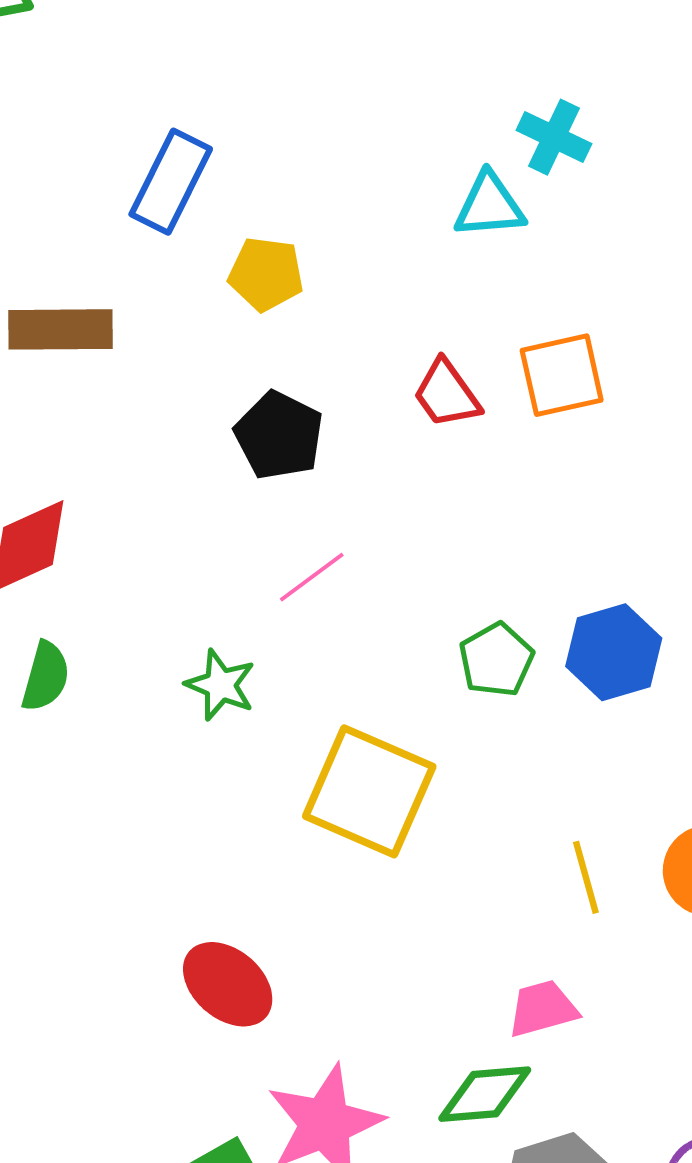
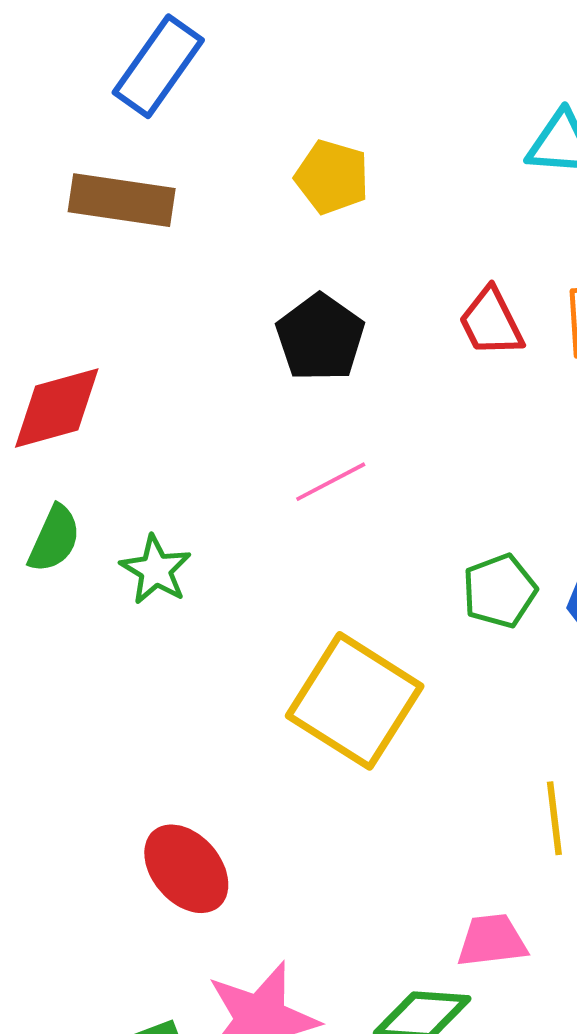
blue rectangle: (171, 182) -> (158, 66), moved
green star: (220, 685) -> (156, 570), moved

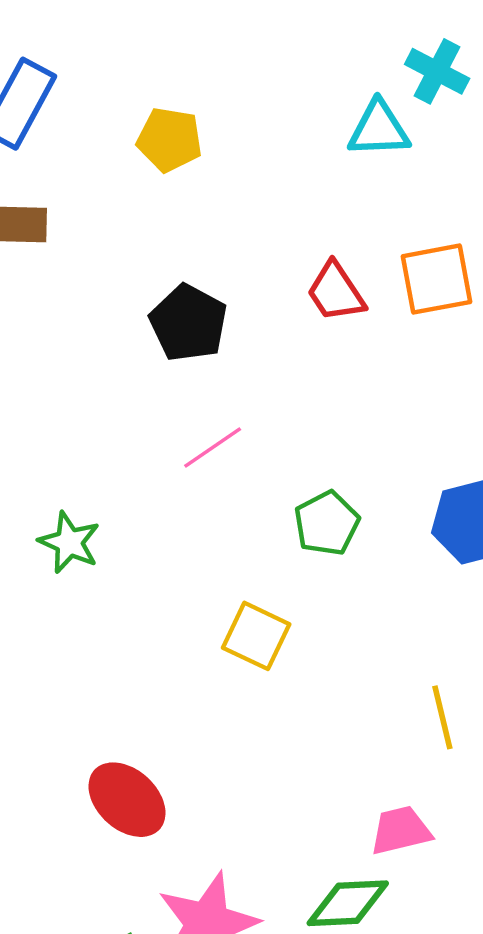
yellow pentagon: (332, 177) -> (169, 140), moved
green pentagon: (500, 591) -> (327, 523), moved
yellow square: (355, 701) -> (256, 636), size x0.6

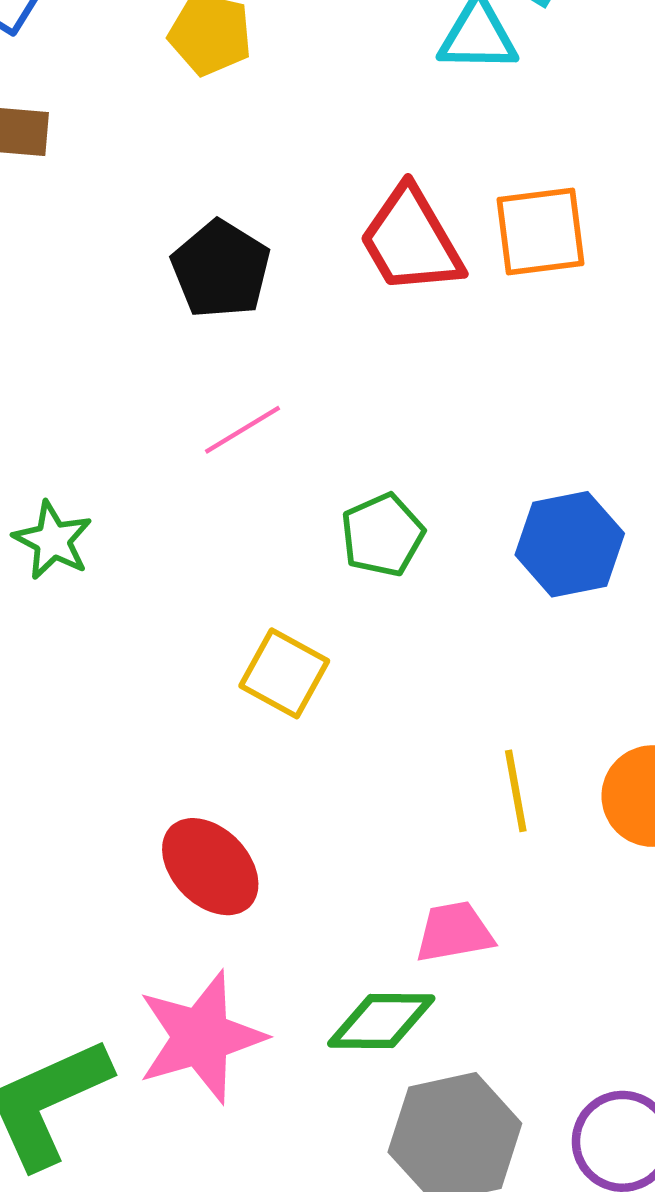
red trapezoid: (336, 292) -> (411, 240), size x1.4
red ellipse: (127, 800) -> (210, 867), moved

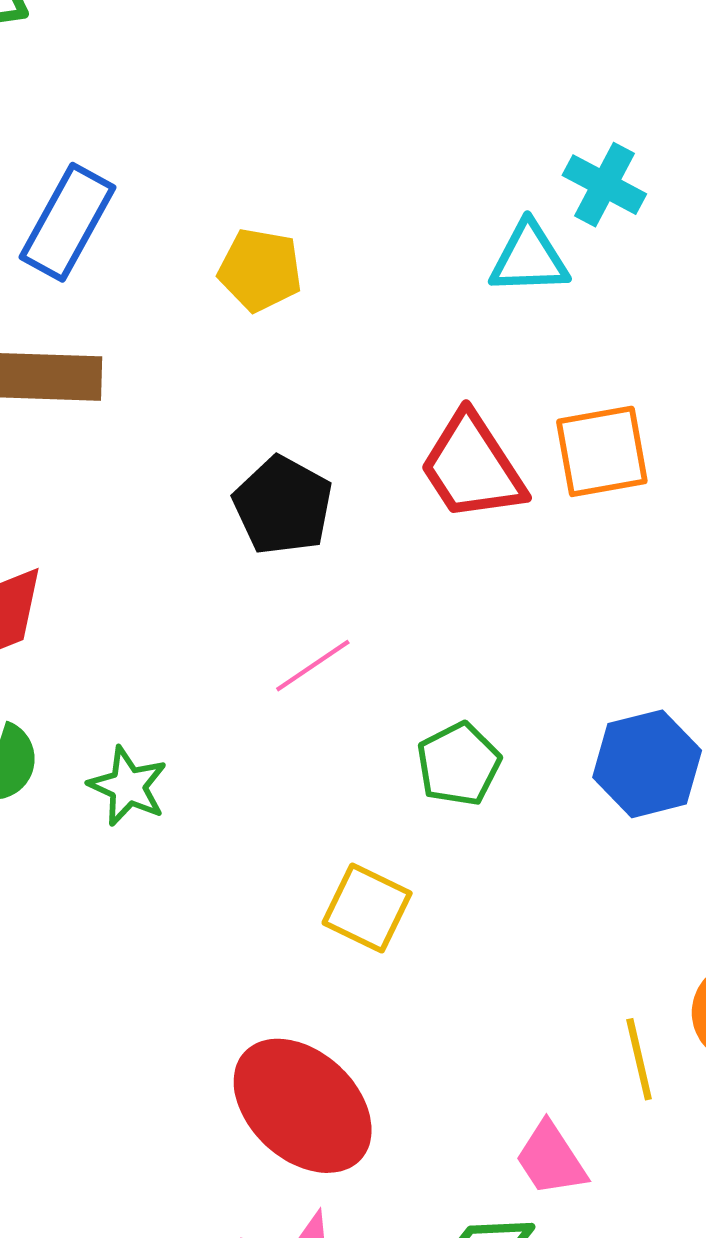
yellow line: (516, 791) -> (639, 1059), moved
red ellipse: (210, 867) -> (303, 1106), size x1.4
pink trapezoid: (454, 932) -> (551, 1159), turned -110

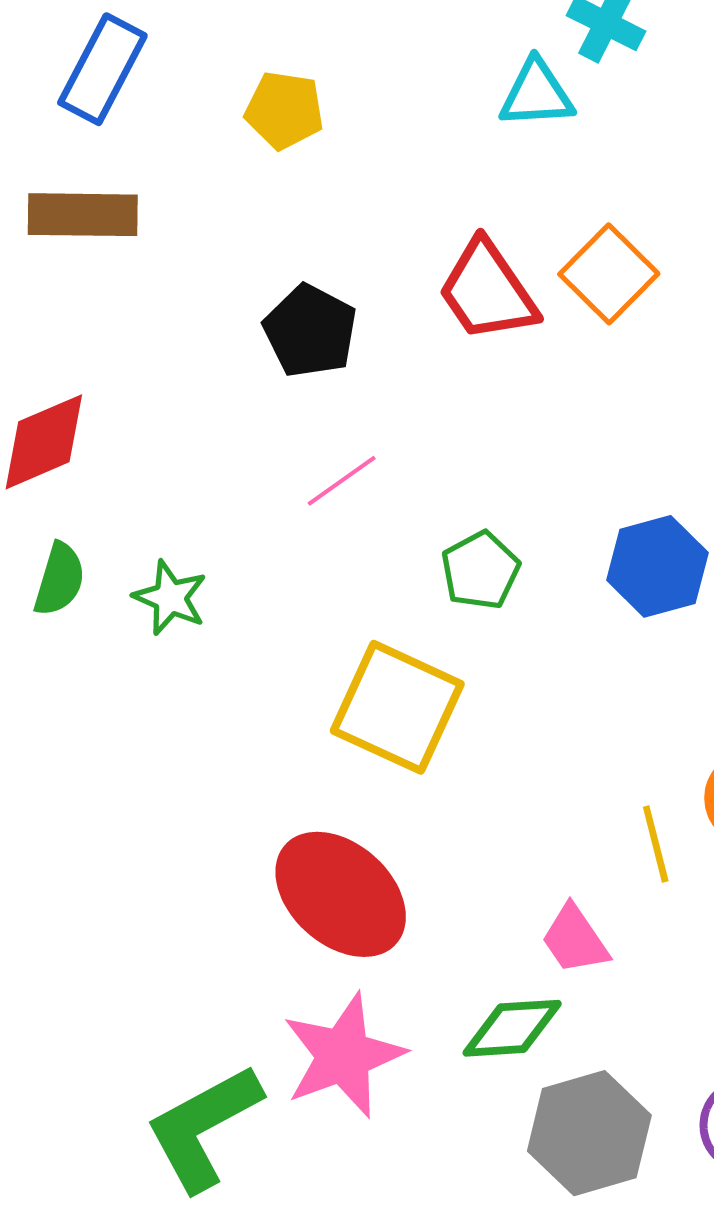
orange square: (602, 451) -> (609, 274), turned -34
yellow square: (367, 908) -> (397, 707), size x1.6

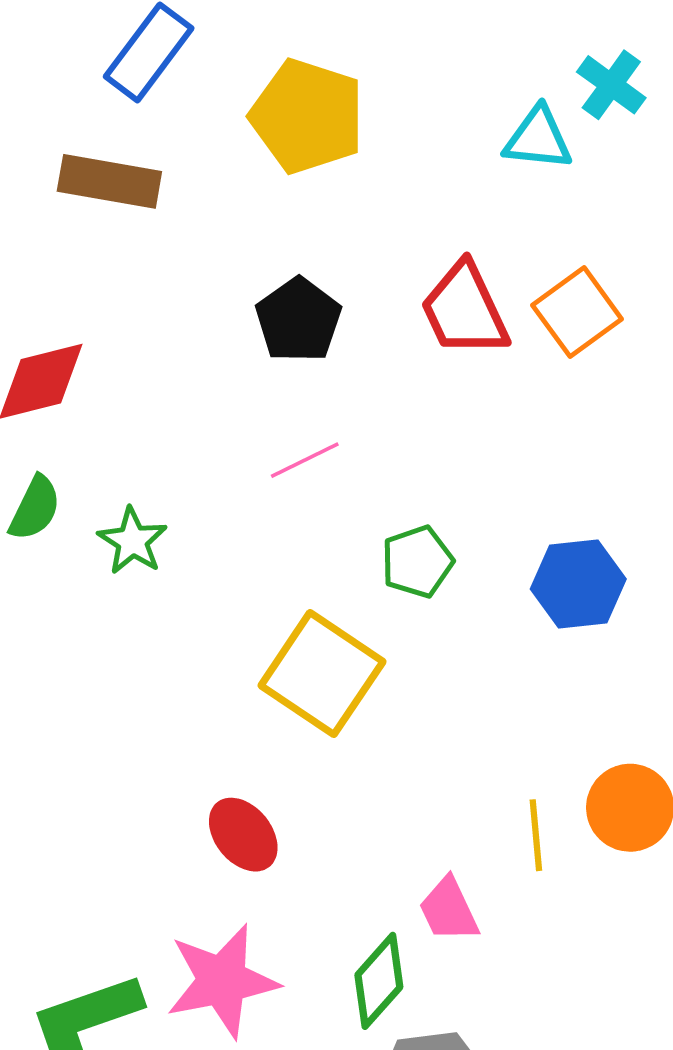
yellow pentagon: (284, 110) -> (307, 116), size x1.6
red ellipse: (341, 894) -> (243, 835), size x0.6
green diamond: (512, 1028) -> (379, 981), turned -54

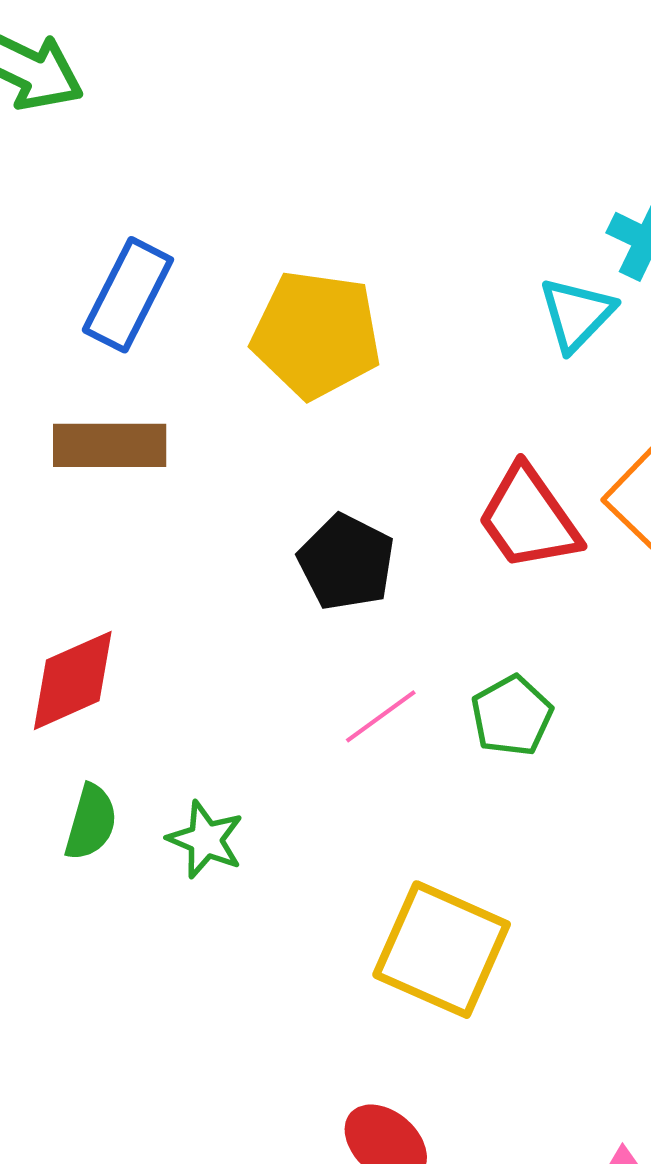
cyan triangle: (538, 139) -> (577, 314), turned -42
green pentagon: (417, 562) -> (512, 716), moved

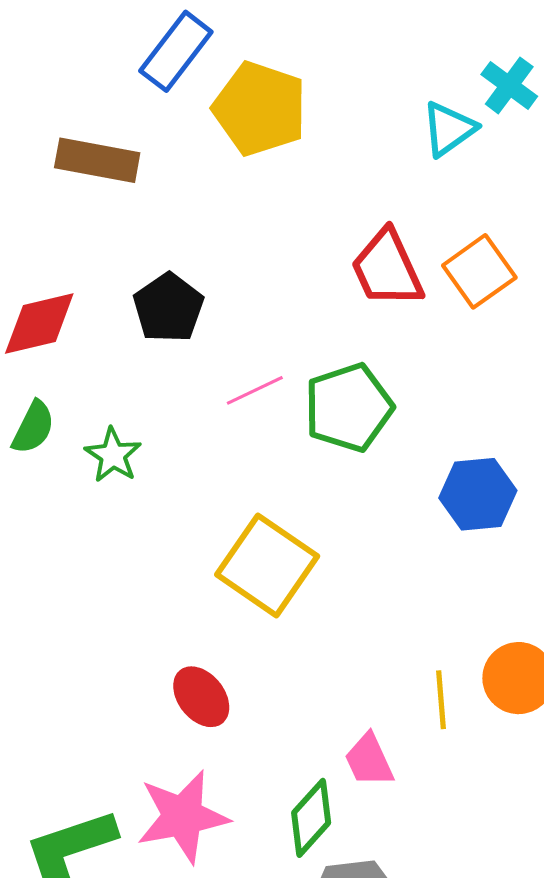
blue rectangle: (128, 295) -> (176, 51), moved
black pentagon: (346, 562) -> (168, 308), moved
green pentagon: (512, 716) -> (349, 408), size x1.5

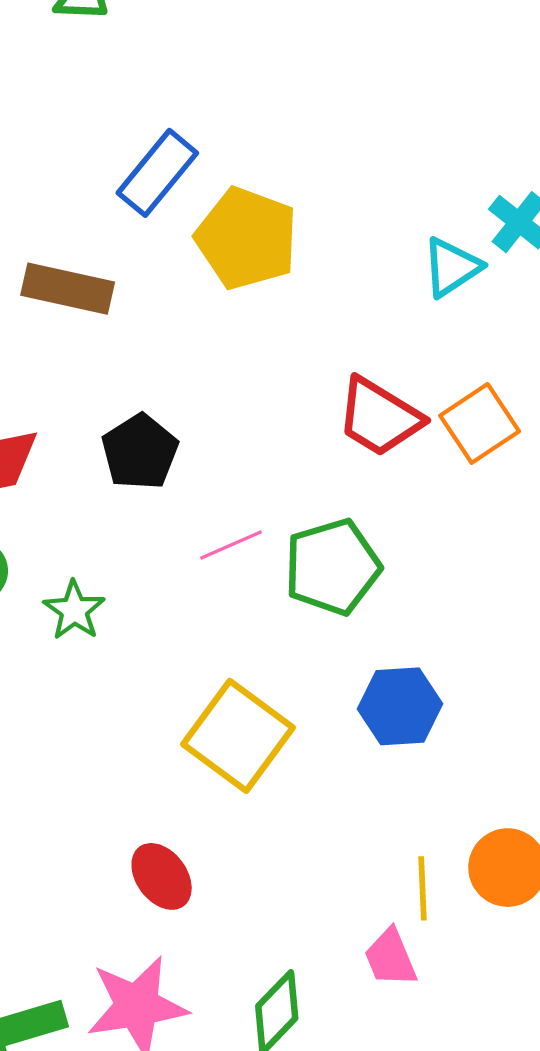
red trapezoid: (387, 269) -> (379, 417), turned -36
blue hexagon: (478, 494) -> (400, 706), moved
pink trapezoid: (369, 760) -> (390, 958), moved

